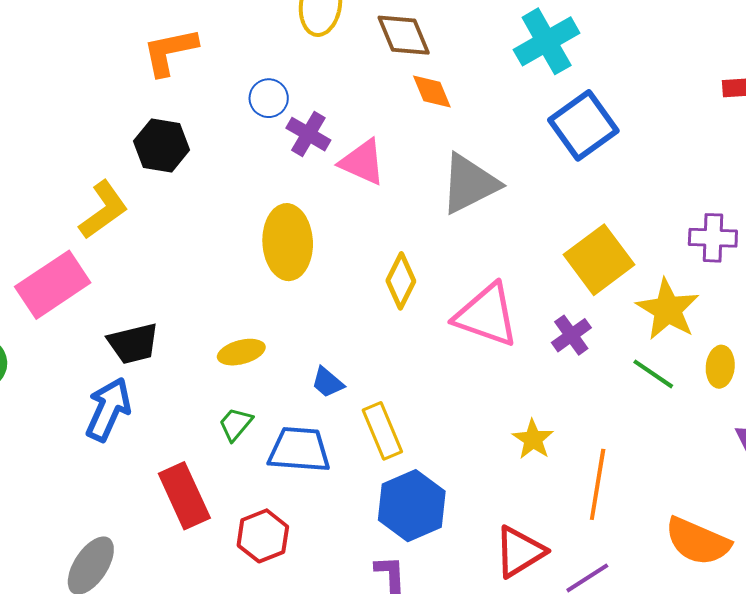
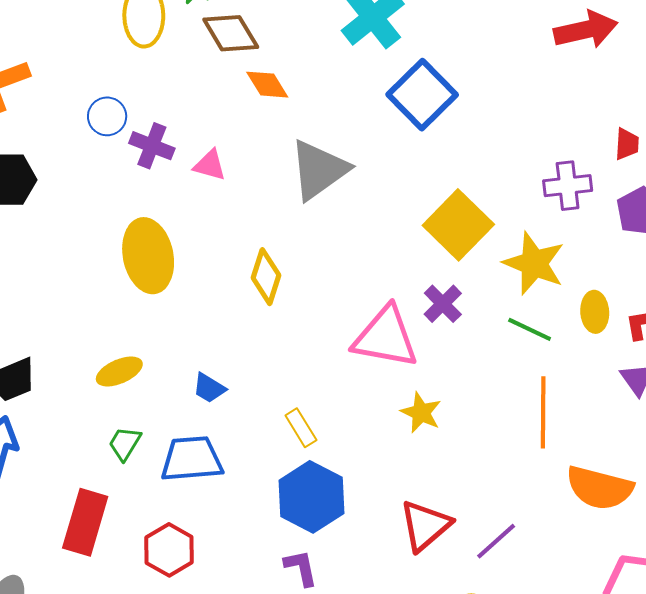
pink triangle: (363, 162) -> (210, 165), size x0.7
pink triangle: (486, 315) -> (386, 337), moved
yellow rectangle: (382, 431) -> (301, 428), moved, size x0.7
orange line: (598, 484) -> (543, 412), moved
red rectangle: (184, 496) -> (85, 522), turned 50

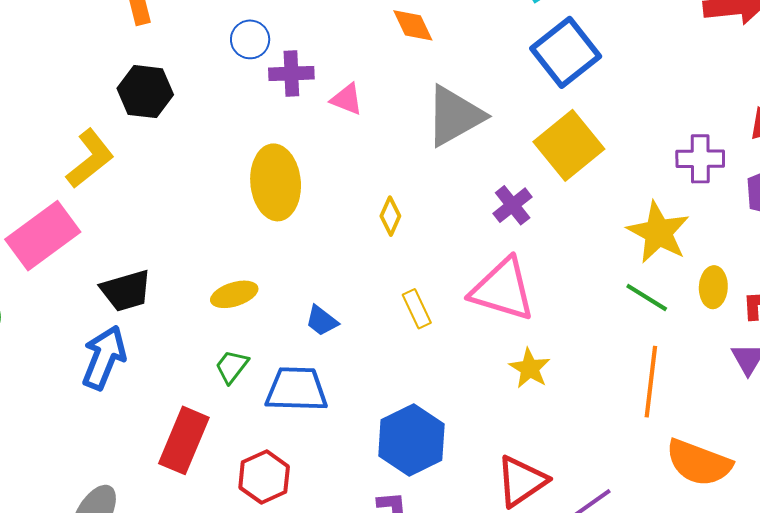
purple cross: (152, 146) -> (291, 74), turned -30
yellow square: (458, 225) -> (569, 145), moved
yellow diamond: (266, 277) -> (390, 216), size x0.7
purple cross: (443, 304) -> (513, 205), moved
yellow rectangle: (301, 428) -> (417, 309), moved

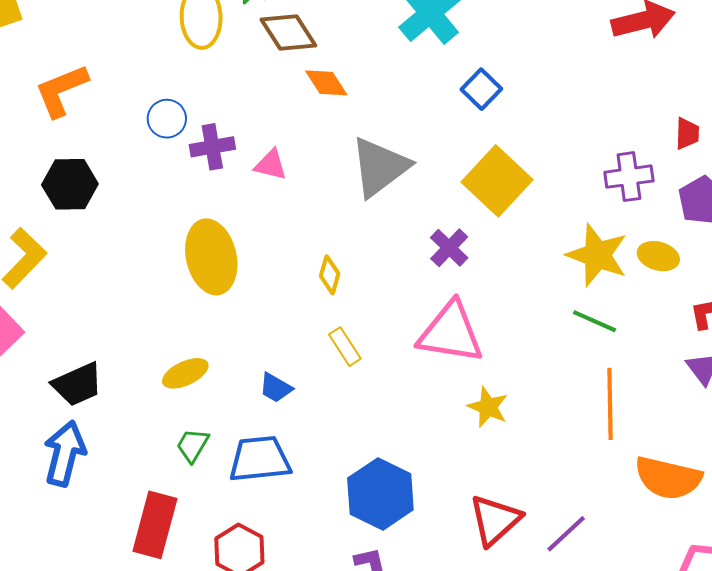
blue square: (566, 52) -> (481, 89), size x0.6
yellow ellipse: (713, 287) -> (658, 256), moved, turned -69
yellow rectangle: (417, 309) -> (345, 347), moved

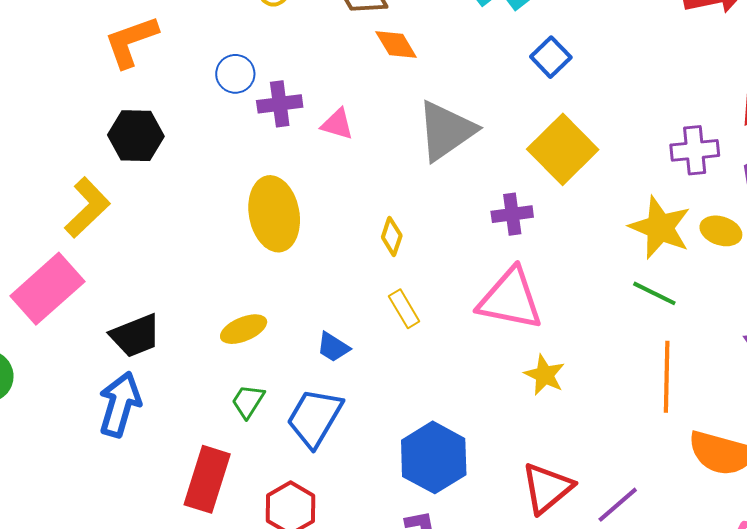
purple cross: (449, 248) -> (512, 214), turned 36
blue trapezoid: (260, 459) -> (315, 418), turned -56

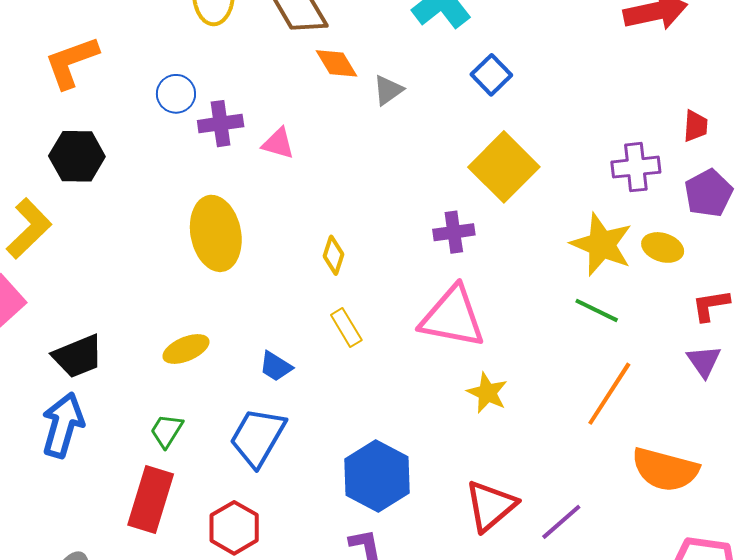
gray triangle: (446, 131) -> (388, 90), moved, size x0.5
orange line: (667, 377) -> (609, 394), turned 32
green trapezoid: (248, 401) -> (167, 431), moved

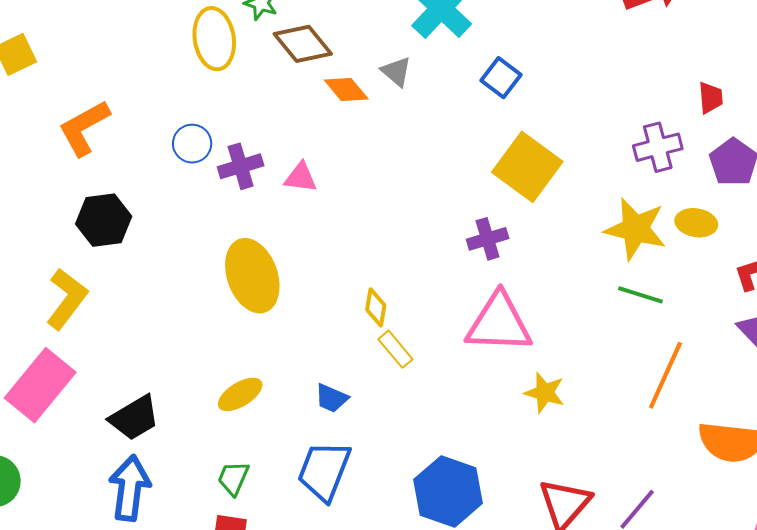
gray triangle: (388, 90) -> (396, 72), moved, turned -36
yellow diamond: (333, 255) -> (376, 307), moved

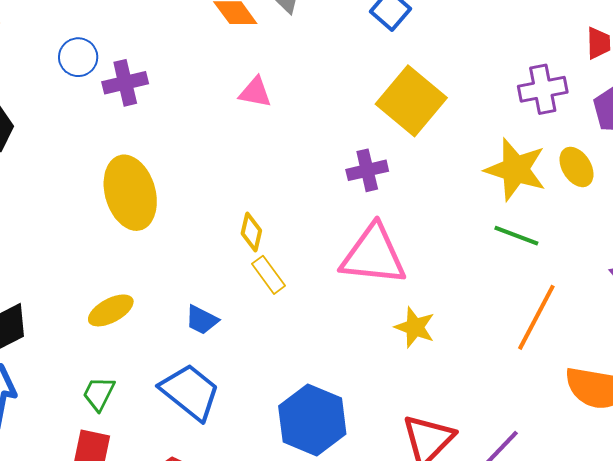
pink triangle: (301, 177) -> (255, 92), moved
yellow ellipse: (696, 223) -> (577, 167), turned 45
blue trapezoid: (324, 471) -> (190, 392), turned 104

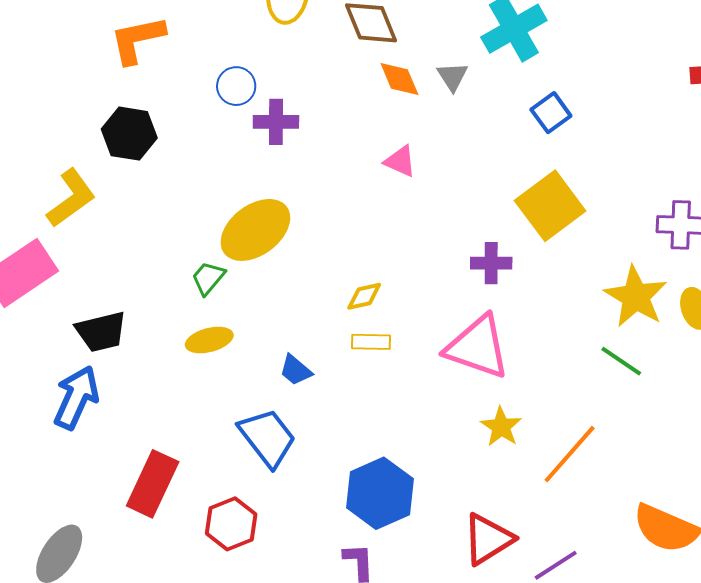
yellow ellipse: (130, 193) -> (255, 230), turned 56
yellow diamond: (251, 232) -> (364, 296), turned 51
yellow rectangle: (269, 275) -> (371, 342), turned -66
orange line: (536, 317) -> (570, 454), moved
green trapezoid: (99, 394) -> (208, 278), moved

